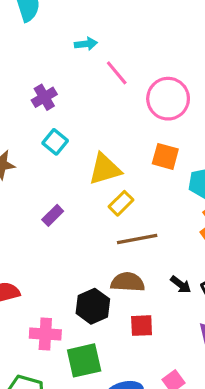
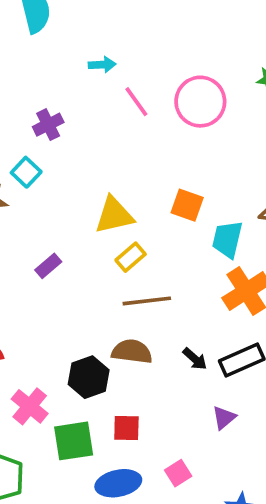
pink circle: (168, 99) -> (200, 102), moved
cyan square: (55, 142) -> (26, 172), moved
red square: (142, 326) -> (126, 428), moved
pink cross: (45, 334) -> (30, 406), turned 32

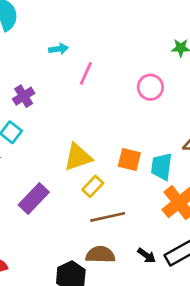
pink line: (136, 102) -> (86, 73), turned 65
pink circle: (200, 102) -> (150, 87), moved, size x0.7
orange square: (187, 205) -> (129, 160), moved
purple rectangle: (48, 266) -> (34, 199), size x1.6

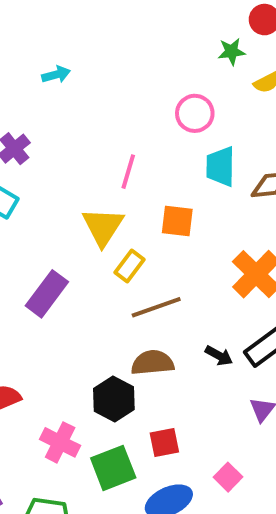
pink line: (86, 73) -> (128, 172), moved
yellow triangle: (78, 157) -> (103, 227), turned -32
cyan trapezoid: (162, 167) -> (220, 167), moved

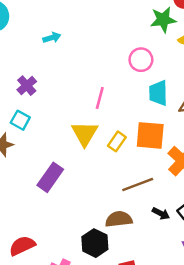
green star: (231, 52) -> (163, 20), size x1.5
orange square: (177, 221) -> (150, 135), moved, size x1.4
yellow rectangle: (129, 266) -> (117, 141), moved
brown line: (156, 307) -> (138, 184), moved

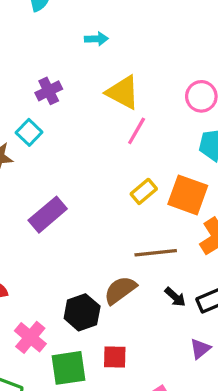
yellow triangle: (85, 134) -> (123, 92), moved, turned -48
brown semicircle: (119, 219) -> (120, 290), turned -44

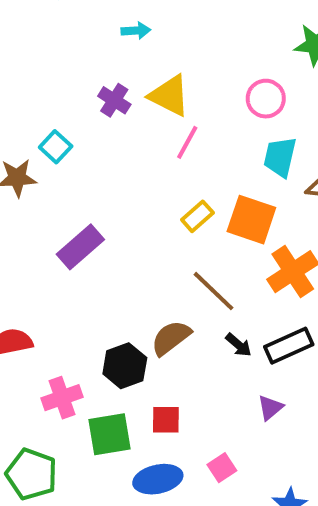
purple cross: (49, 91) -> (114, 100), moved, turned -30
brown line: (156, 253) -> (214, 291), turned 51
pink cross: (30, 337) -> (62, 398), turned 32

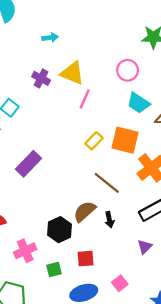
cyan trapezoid: (280, 157) -> (138, 103), turned -65
black arrow: (238, 345) -> (109, 220), moved, turned 42
green square: (109, 434) -> (54, 269), size x0.6

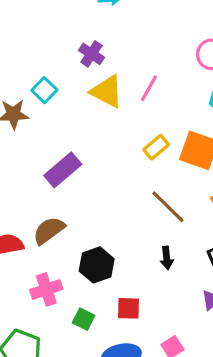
yellow triangle: (72, 73) -> (107, 91), moved
brown semicircle: (85, 211) -> (49, 230), moved
green square: (54, 269) -> (84, 319), turned 35

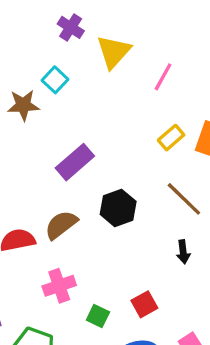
purple cross: (92, 54) -> (71, 27), moved
yellow triangle: (107, 91) -> (114, 52), moved, turned 45
black hexagon: (97, 265) -> (118, 208), moved
red square: (129, 308) -> (144, 304), turned -30

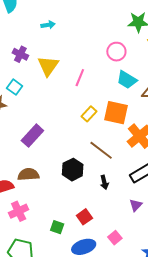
black hexagon: (118, 208) -> (73, 170), moved
brown semicircle: (61, 225) -> (28, 174), turned 40
pink cross: (59, 286) -> (19, 211), moved

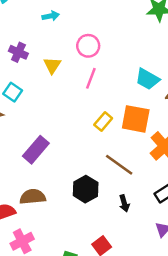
pink circle: (116, 52) -> (88, 46), moved
yellow triangle: (48, 66) -> (52, 65), size x0.7

